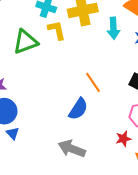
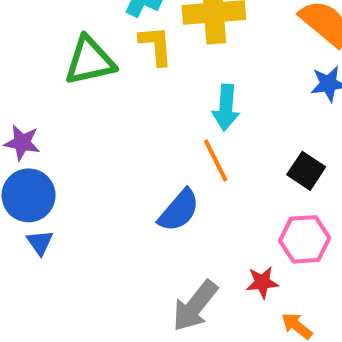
cyan arrow: (113, 28) -> (226, 108), moved
gray arrow: (72, 149) -> (195, 306), moved, turned -80

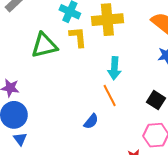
blue semicircle: (179, 210) -> (91, 121), size x0.7

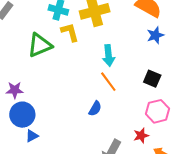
blue triangle: (20, 139) -> (32, 136), turned 48

